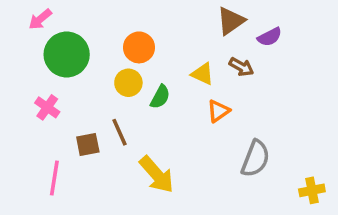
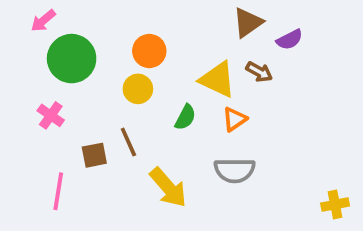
yellow triangle: (203, 74) -> (218, 79), size x1.5
green semicircle: (160, 97) -> (185, 117), moved
gray semicircle: (255, 159) -> (235, 170), moved, turned 69

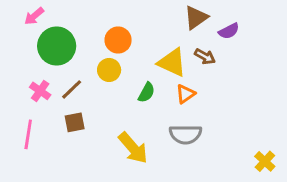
brown line: (128, 142) -> (72, 89), moved, turned 70
pink line: (58, 191) -> (28, 134), moved
yellow cross: (335, 205) -> (265, 161), turned -36

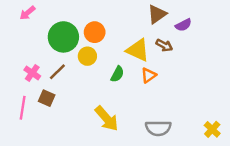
green circle: (57, 46) -> (63, 37), moved
brown square: (75, 122) -> (47, 98), moved, turned 35
gray semicircle: (185, 134) -> (158, 128), moved

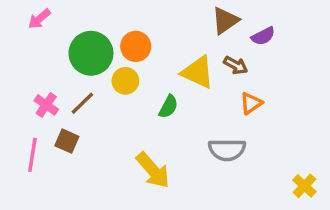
orange triangle: (149, 75) -> (251, 103), moved
gray semicircle: (158, 128) -> (227, 150), moved

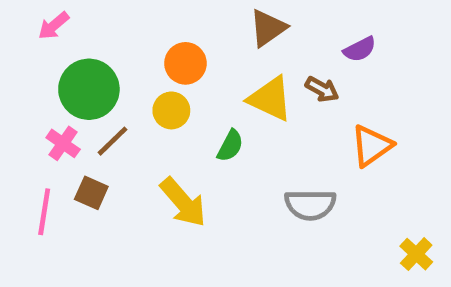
brown triangle: (225, 21) -> (268, 28), moved
green circle: (91, 53) -> (89, 89), moved
orange triangle: (251, 103) -> (371, 146), moved, size x1.4
yellow arrow: (153, 170) -> (183, 202), moved

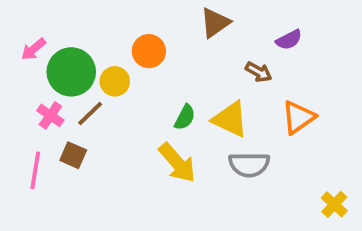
pink arrow: (54, 26) -> (33, 49), moved
yellow triangle: (270, 99) -> (230, 119), moved
yellow circle: (171, 110) -> (115, 81), moved
yellow arrow: (183, 202) -> (177, 163), moved

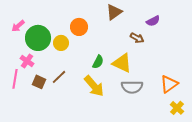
brown line: (90, 114) -> (59, 77), moved
orange triangle: (298, 117) -> (169, 84), moved
pink line: (35, 170) -> (15, 79), moved

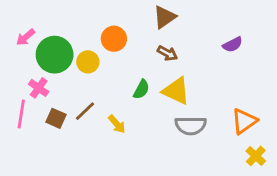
purple semicircle: (153, 21) -> (233, 45), moved
brown arrow: (137, 38) -> (167, 53), moved
yellow arrow: (94, 86) -> (117, 124), moved, size x0.6

